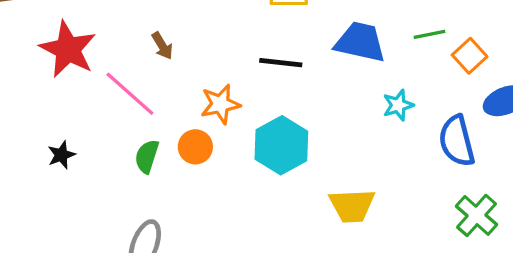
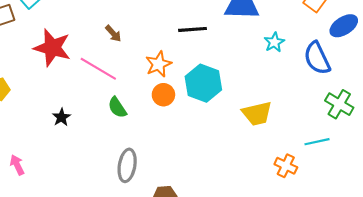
orange circle: (195, 147) -> (163, 95), moved
green semicircle: (147, 156) -> (117, 107), turned -40

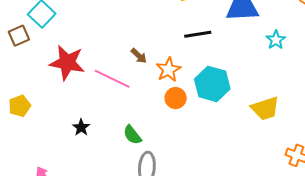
brown arrow: (113, 34) -> (139, 56), moved
green semicircle: (117, 107) -> (132, 135), moved

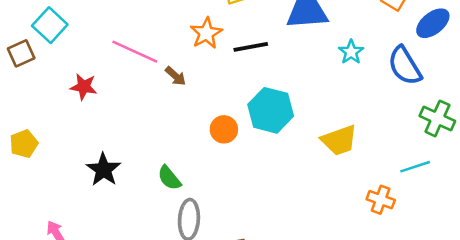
red star: (67, 63) -> (84, 87), size x0.6
orange star: (168, 70) -> (206, 33), moved
pink line: (112, 79) -> (135, 52), moved
black star: (81, 127) -> (104, 170), size x1.5

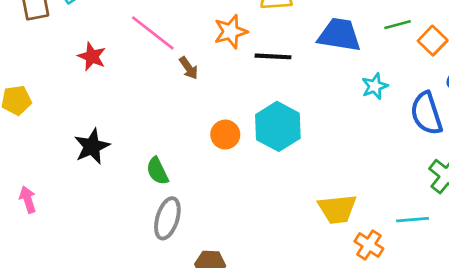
yellow trapezoid: (339, 140) -> (337, 209), moved

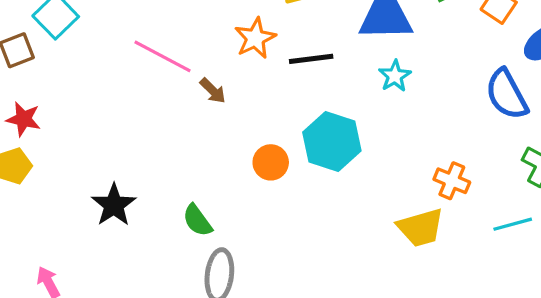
red star: (92, 56) -> (23, 119), moved
cyan star: (375, 86) -> (395, 76), moved
orange cross: (369, 245) -> (452, 181), moved

